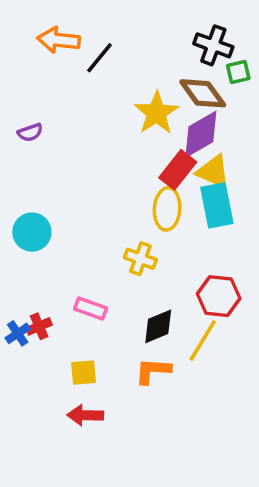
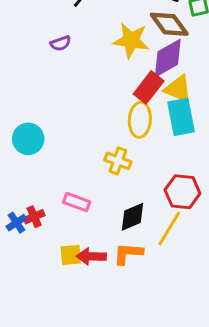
yellow star: (156, 113) -> (131, 40), turned -30
purple semicircle: (30, 132) -> (61, 43), moved
red arrow: (85, 415) -> (91, 256), moved

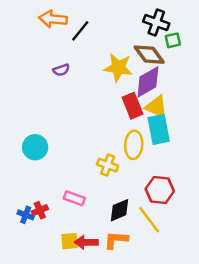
red rectangle: (149, 87) -> (132, 106), turned -60
yellow ellipse: (140, 120) -> (134, 145), moved
blue cross: (16, 223) -> (26, 215), turned -35
yellow line: (169, 228) -> (149, 220), turned -68

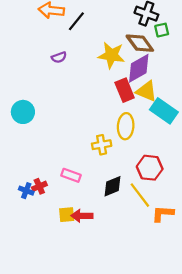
cyan rectangle: (159, 129) -> (164, 111), moved, turned -44
cyan circle: (35, 147) -> (23, 112), moved
yellow cross: (108, 165) -> (102, 145), turned -30
orange L-shape: (116, 240) -> (163, 214), moved

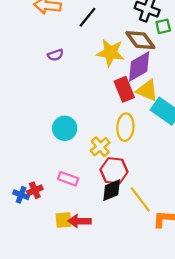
black line: (76, 21) -> (88, 17), moved
cyan circle: (23, 112) -> (65, 128), moved
yellow cross: (102, 145) -> (100, 147), turned -30
red hexagon: (150, 168) -> (114, 171), moved

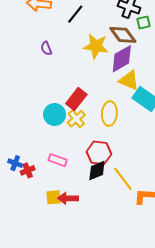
purple semicircle: (55, 55) -> (46, 48), turned 88
red rectangle: (124, 89) -> (76, 99), moved, turned 60
yellow cross: (100, 147) -> (76, 119), moved
blue cross: (21, 195) -> (15, 163), moved

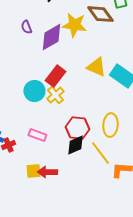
purple diamond: (122, 59) -> (51, 37), moved
yellow triangle: (129, 80) -> (96, 67), moved
yellow ellipse: (109, 113) -> (110, 125), moved

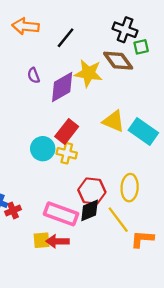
yellow cross: (55, 95) -> (67, 153), turned -36
pink rectangle: (37, 135) -> (61, 214), moved, size x1.6

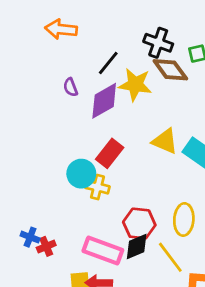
black cross: (125, 30) -> (158, 43), moved
black line: (66, 38) -> (108, 63), moved
yellow cross: (67, 153) -> (97, 187), moved

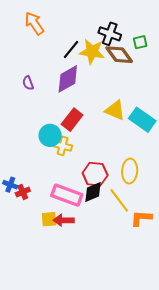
orange arrow: (61, 29) -> (34, 23), turned 50
yellow star: (135, 85) -> (92, 52), moved
purple semicircle: (70, 87) -> (28, 83), moved

